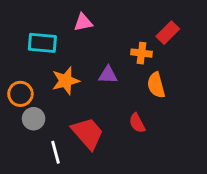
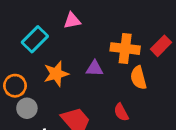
red rectangle: (168, 33) -> (161, 46), moved
cyan rectangle: (42, 43) -> (35, 39), turned -50
orange cross: (142, 53) -> (125, 49), size x1.5

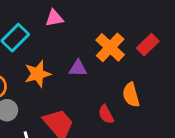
orange cross: (125, 49) -> (110, 47), turned 36
orange semicircle: (138, 78) -> (131, 95), moved

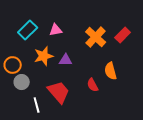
pink triangle: (54, 18) -> (56, 30), moved
purple triangle: (78, 68) -> (66, 60), moved

